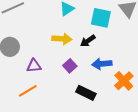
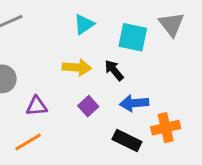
black arrow: (88, 41) -> (114, 70), turned 84
orange cross: (124, 81) -> (166, 128), turned 30
black rectangle: (86, 93) -> (127, 141), moved

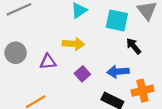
black arrow: (114, 70) -> (134, 46), moved
purple triangle: (37, 106) -> (48, 62), moved

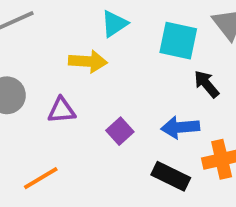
yellow arrow: (73, 44) -> (88, 61), moved

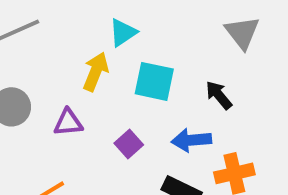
cyan square: (178, 41) -> (154, 81), moved
yellow arrow: (88, 61) -> (96, 72), turned -72

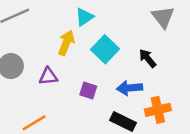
cyan square: (154, 81) -> (105, 49), turned 32
purple square: (129, 144) -> (88, 91), turned -30

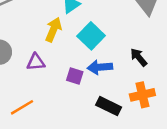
black arrow: (148, 58) -> (139, 57), moved
blue arrow: (130, 88) -> (100, 67), moved

